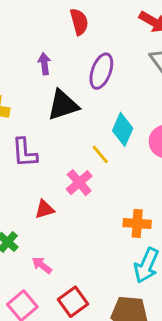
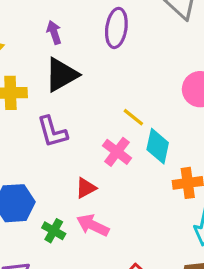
black triangle: (63, 105) -> (62, 75), moved
cyan diamond: (123, 129) -> (158, 146), moved
pink arrow: (42, 265) -> (93, 225), moved, size x1.4

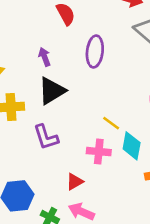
pink cross: (117, 152) -> (99, 152), turned -30

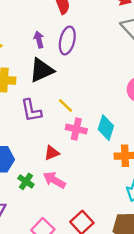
purple ellipse: (95, 51) -> (67, 40), moved
yellow line: (111, 123) -> (65, 105), moved

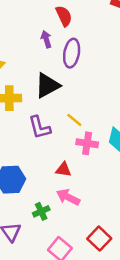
purple arrow: (39, 40) -> (46, 39), moved
red triangle: (52, 153) -> (64, 169), turned 35
green cross: (26, 181) -> (41, 211), moved, turned 35

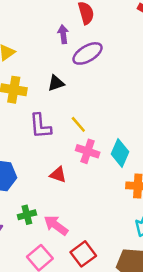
purple ellipse: (72, 53) -> (88, 53), turned 40
black triangle: (47, 85) -> (56, 83), size x0.6
pink arrow: (68, 197) -> (56, 225), moved

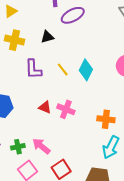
pink cross: (88, 151) -> (66, 109), moved
cyan diamond: (120, 153) -> (86, 70), moved
green cross: (27, 215) -> (18, 147), moved

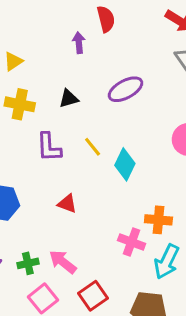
purple ellipse: (73, 15) -> (126, 89), moved
cyan diamond: (86, 70) -> (125, 164), moved
pink cross: (66, 109) -> (132, 242), moved

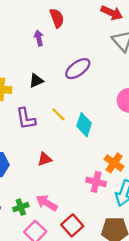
red triangle: (67, 204) -> (45, 159), turned -32
orange cross: (158, 220) -> (114, 163), turned 36

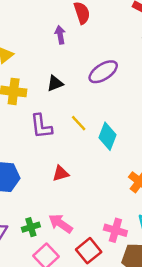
pink cross: (96, 182) -> (115, 230), moved

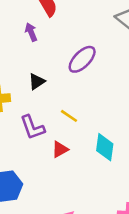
cyan diamond: (107, 136) -> (105, 147), moved
red triangle: (61, 173) -> (60, 149), moved

